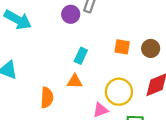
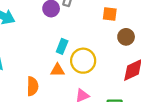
orange square: (122, 47) -> (110, 14), moved
yellow circle: (119, 92) -> (83, 61), moved

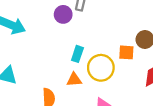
orange square: (110, 14) -> (126, 52), moved

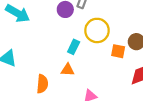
yellow circle: (101, 68) -> (97, 30), moved

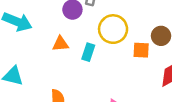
orange triangle: (68, 70) -> (60, 44), moved

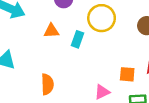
orange square: (141, 50) -> (127, 74), moved

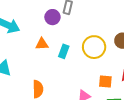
yellow circle: (102, 18) -> (94, 47), moved

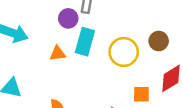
cyan rectangle: (64, 51) -> (85, 42), moved, size x1.5

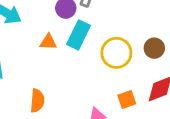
orange square: (141, 94) -> (127, 100), turned -30

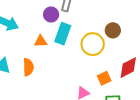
brown circle: (154, 48) -> (113, 30), moved
orange semicircle: (37, 101) -> (28, 67), moved

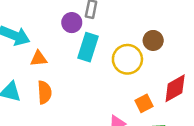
orange triangle: (41, 41) -> (39, 59), moved

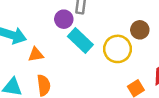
cyan rectangle: (88, 47) -> (80, 40), turned -60

